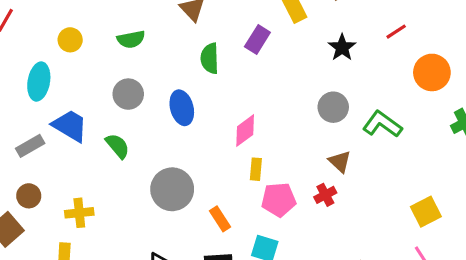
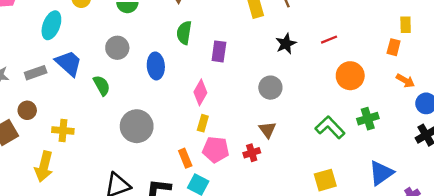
purple rectangle: (257, 40) -> (219, 51), moved, turned -35
green L-shape: (382, 124) -> (330, 127), moved
pink diamond: (245, 131) -> (200, 92), turned -35
orange rectangle: (220, 219) -> (185, 158), moved

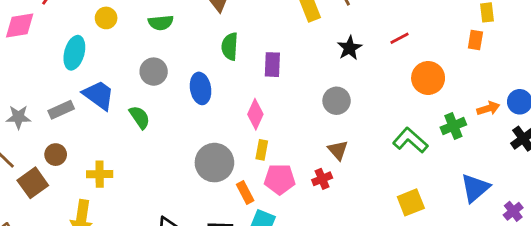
orange arrow: (405, 81) -> (488, 108), moved, turned -42
gray circle: (137, 126) -> (214, 163), moved

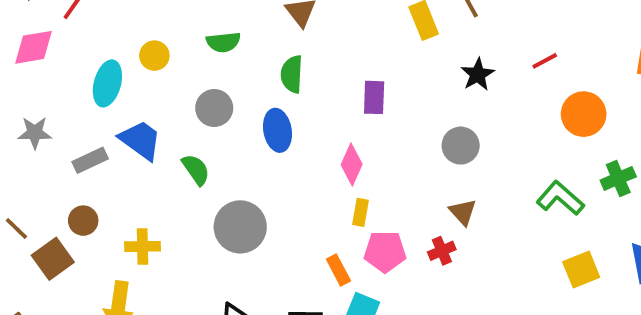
yellow circle: (106, 18) -> (154, 56), moved
green semicircle: (230, 46) -> (292, 74), moved
gray star: (18, 117) -> (35, 133), moved
gray circle: (214, 163) -> (240, 227), moved
yellow square: (411, 202) -> (581, 269), moved

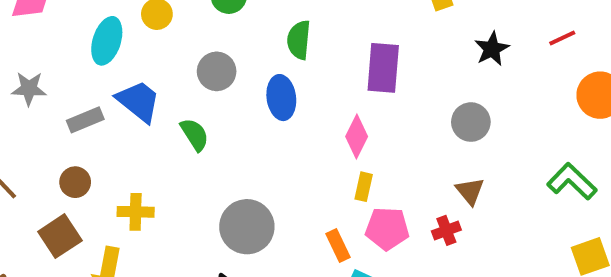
purple rectangle: (374, 97) -> (383, 68), size x1.4
gray circle: (240, 227) -> (247, 227), moved
brown square: (53, 259) -> (60, 236), moved

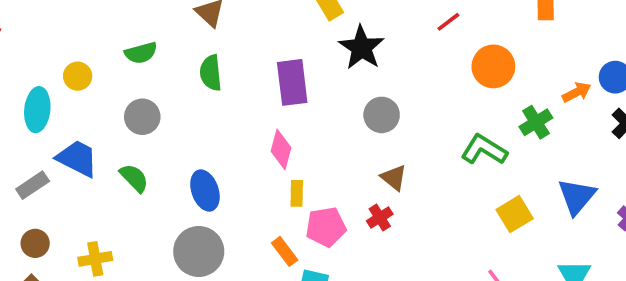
black star: (492, 49) -> (362, 48), moved, size x1.4
blue ellipse: (281, 98) -> (205, 190), moved

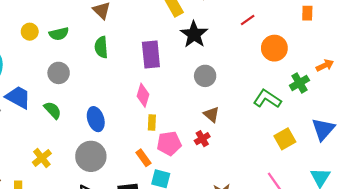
yellow circle: (78, 76) -> (30, 32), moved
yellow cross: (95, 259) -> (42, 158), moved, turned -30

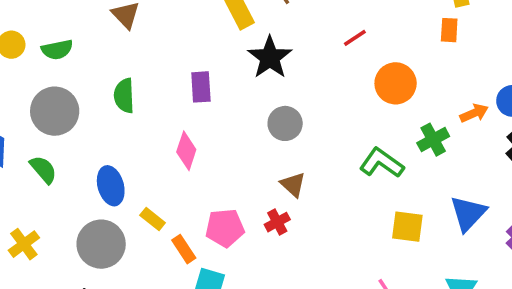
green semicircle: (101, 47) -> (124, 96), moved
purple rectangle: (151, 54) -> (201, 87), size x0.7
gray circle: (59, 73) -> (55, 111), size x1.4
yellow rectangle: (152, 123) -> (153, 219), moved, turned -56
yellow square: (285, 139) -> (407, 227), turned 35

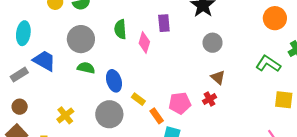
pink diamond: (186, 151) -> (144, 43), moved
green semicircle: (43, 170) -> (86, 68), moved, turned -36

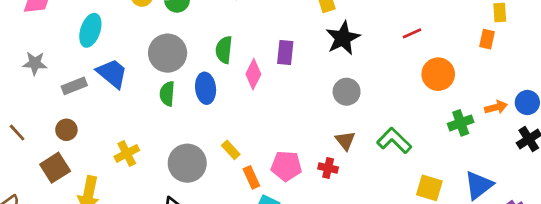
green L-shape: (268, 64) -> (394, 141), moved
green semicircle: (86, 68) -> (167, 94), turned -108
blue ellipse: (114, 81) -> (206, 88), moved
red cross: (210, 99) -> (328, 168), turned 32

